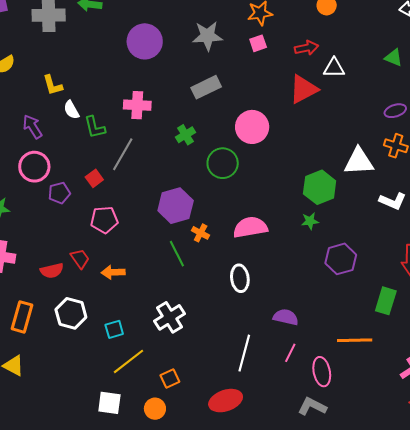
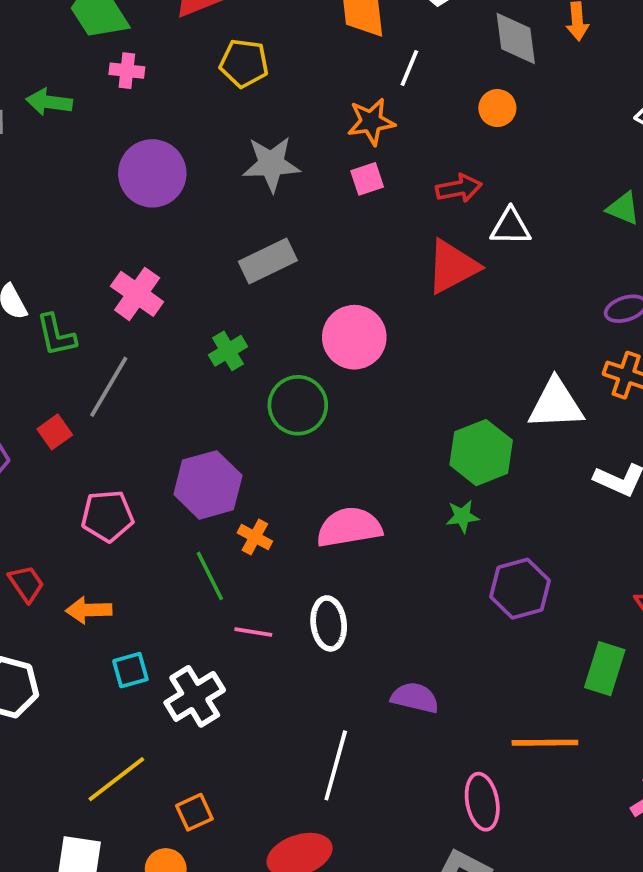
pink cross: (137, 105) -> (137, 294), turned 32
pink pentagon: (104, 220) -> (107, 516), moved
cyan square: (114, 329) -> (130, 670), moved
pink line: (290, 353) -> (253, 632), moved, turned 72

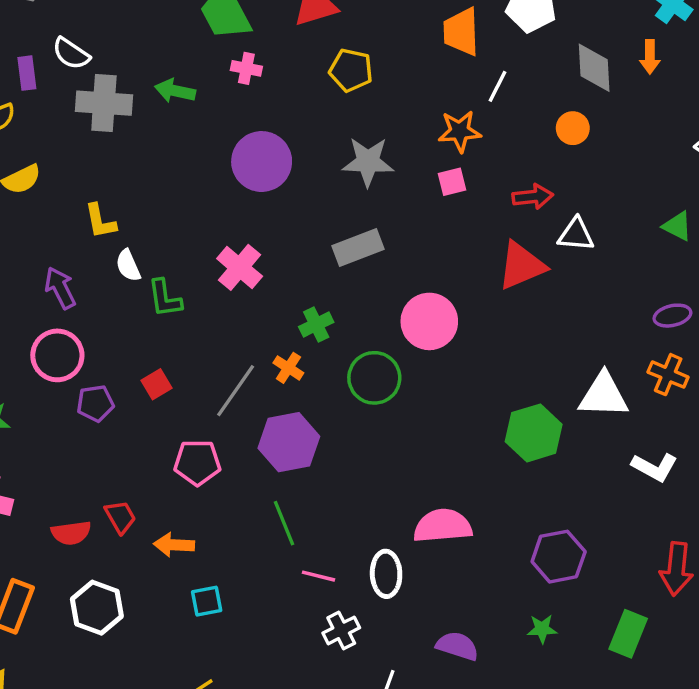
gray line: (109, 387) -> (236, 391), moved
green star: (462, 516) -> (542, 629), moved
pink semicircle: (349, 527) -> (443, 526), moved
orange cross: (255, 537) -> (288, 368), moved
white cross: (195, 696) -> (341, 630), moved, size x0.7

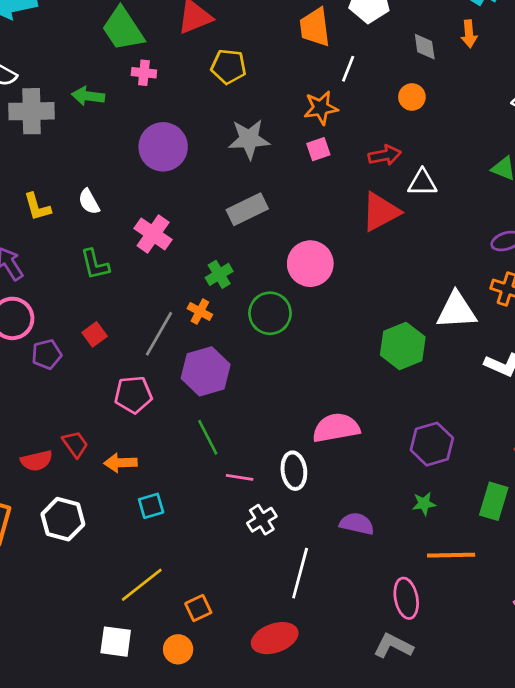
gray diamond: (594, 68) -> (425, 47), size x0.7
white semicircle: (128, 266) -> (89, 202), moved

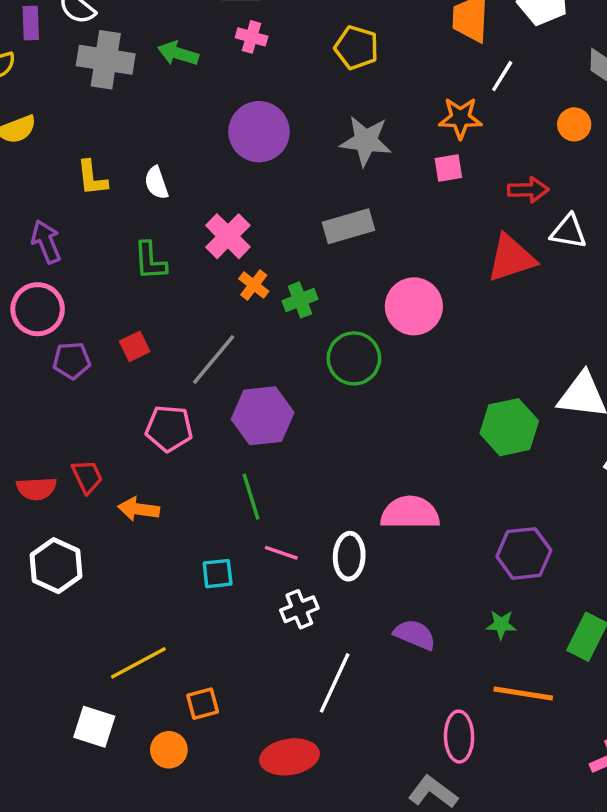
orange cross: (200, 312) -> (254, 285), moved
cyan square: (151, 506) -> (218, 574), moved

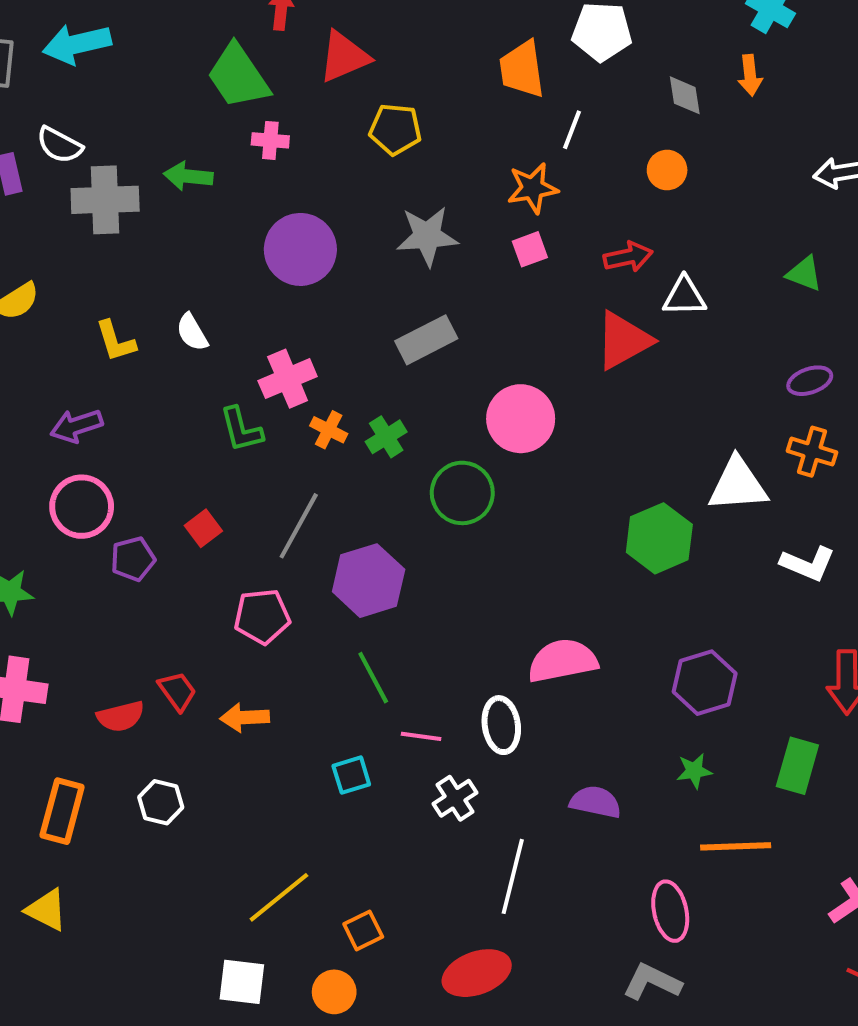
pink cross: (228, 236) -> (288, 379), turned 33
purple arrow: (46, 242) -> (76, 426), turned -75
green L-shape: (150, 261) -> (241, 429), moved
white hexagon: (56, 566) -> (161, 802), size x0.7

